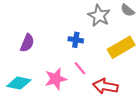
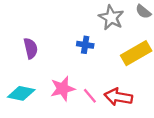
purple semicircle: (27, 43) -> (31, 48), turned -36
pink line: (80, 68) -> (90, 96), moved

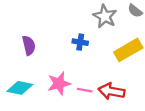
pink line: (90, 96) -> (85, 90), turned -40

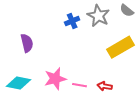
blue cross: (80, 42) -> (72, 21), moved, turned -32
red arrow: (112, 91) -> (105, 86), size x0.6

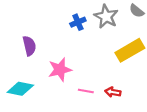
pink star: (55, 79) -> (60, 70), moved

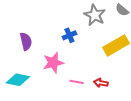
blue cross: (78, 22) -> (69, 35), moved

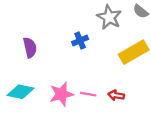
pink star: (53, 63) -> (61, 94), moved

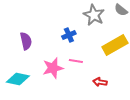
pink star: (61, 94) -> (53, 68), moved
pink line: (88, 94) -> (76, 61), moved

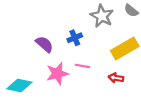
purple semicircle: (26, 41) -> (44, 44), moved, turned -36
red arrow: (100, 82) -> (116, 78), moved

